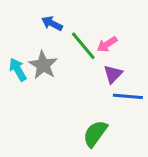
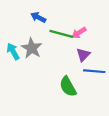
green line: (83, 46) -> (61, 34), turned -35
green semicircle: (95, 134) -> (68, 87), moved, turned -65

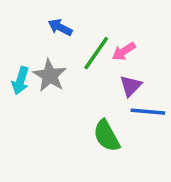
green line: (61, 34) -> (96, 53), turned -70
cyan arrow: (13, 51) -> (20, 81), turned -133

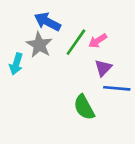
blue arrow: (60, 27) -> (47, 22), size x1.4
gray star: (50, 76) -> (39, 45), moved

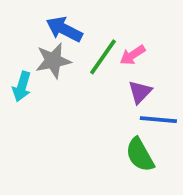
gray star: (39, 45) -> (53, 61), turned 30
green semicircle: (84, 107) -> (140, 155), moved

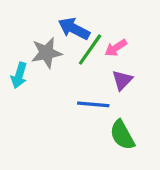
blue arrow: (64, 29) -> (74, 29), moved
blue line: (158, 120) -> (93, 104), moved

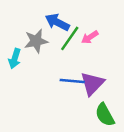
purple triangle: (122, 80) -> (92, 84), moved, size x1.5
green semicircle: (122, 135) -> (105, 115), moved

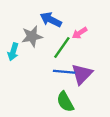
green line: (70, 38) -> (62, 47), moved
green semicircle: (105, 115) -> (65, 102), moved

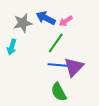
pink arrow: (80, 33) -> (66, 21), moved
gray star: (32, 36) -> (23, 23), moved

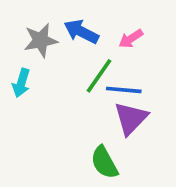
pink arrow: (66, 21) -> (131, 39), moved
blue line: (58, 65) -> (124, 90), moved

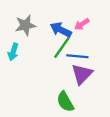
blue arrow: (81, 32) -> (61, 30), moved

